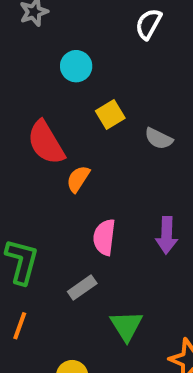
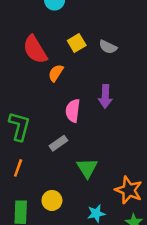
yellow square: (110, 114) -> (77, 43), moved
purple arrow: (167, 235) -> (105, 96), moved

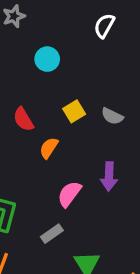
red semicircle: (35, 50) -> (23, 119), size x0.7
pink semicircle: (73, 111) -> (69, 194), turned 30

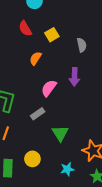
gray semicircle: (112, 116) -> (82, 45), moved, turned -128
red semicircle: (23, 119) -> (25, 29), moved

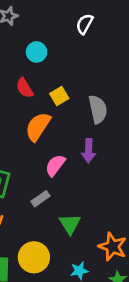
gray semicircle: (82, 45) -> (98, 109), size x1.5
orange semicircle: (36, 58) -> (38, 127), size x1.6
yellow circle: (32, 159) -> (34, 257), size x1.5

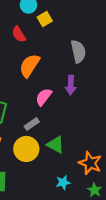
yellow square: (59, 96) -> (45, 19), moved
green triangle: (70, 224) -> (56, 145), turned -30
yellow circle: (34, 257) -> (26, 149), moved

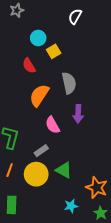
gray semicircle: (78, 51) -> (69, 83), moved
pink semicircle: (44, 97) -> (53, 125), turned -66

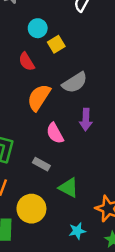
gray semicircle: (69, 83) -> (75, 83), turned 70
gray rectangle: (41, 151) -> (41, 164), turned 64
yellow circle: (36, 174) -> (31, 209), moved

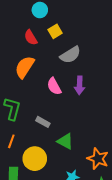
yellow square: (56, 44) -> (55, 31), moved
orange semicircle: (39, 97) -> (25, 67), moved
pink semicircle: (55, 133) -> (54, 86), moved

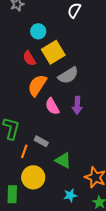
yellow square: (55, 31) -> (53, 52), size x1.6
orange semicircle: (25, 67) -> (37, 85), moved
orange line: (11, 141) -> (24, 151), moved

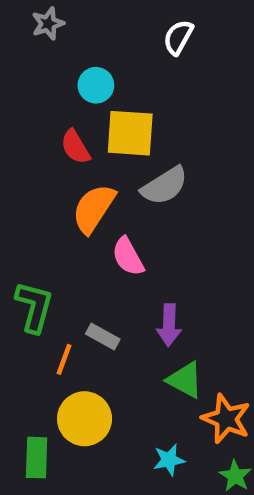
yellow square: (53, 52) -> (130, 133), turned 35
purple arrow: (77, 105) -> (169, 325), moved
green triangle: (63, 160) -> (185, 380), moved

